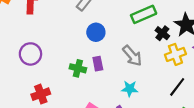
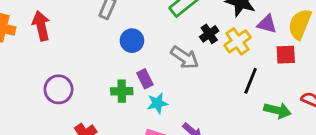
black cross: (162, 33) -> (209, 34), moved, turned 32
cyan star: (130, 89) -> (157, 103), moved

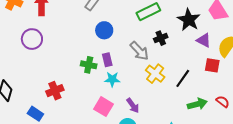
yellow cross: (238, 41) -> (155, 74), moved, turned -30
purple circle: (59, 89) -> (32, 39), moved
green arrow: (277, 110) -> (197, 104), turned -42

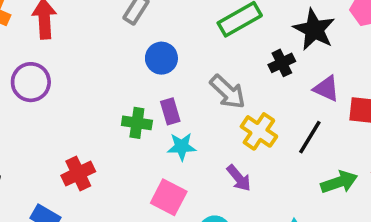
black cross: (161, 38) -> (282, 63), moved
purple triangle: (204, 40) -> (326, 88), moved
purple arrow: (133, 106) -> (239, 178), moved

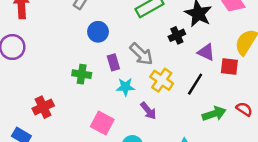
purple rectangle: (170, 111) -> (113, 62), moved
cyan star: (182, 147) -> (125, 87), moved

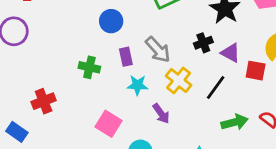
black cross: (177, 35) -> (203, 43), moved

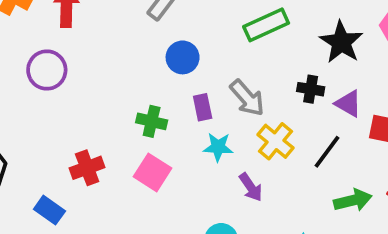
black cross: (203, 43) -> (311, 89), turned 30
pink square: (109, 124) -> (153, 172), moved

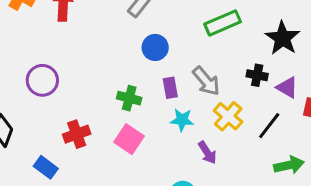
purple circle: (47, 70) -> (42, 80), moved

